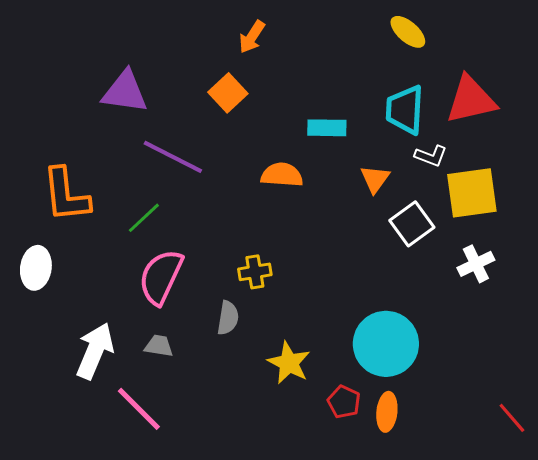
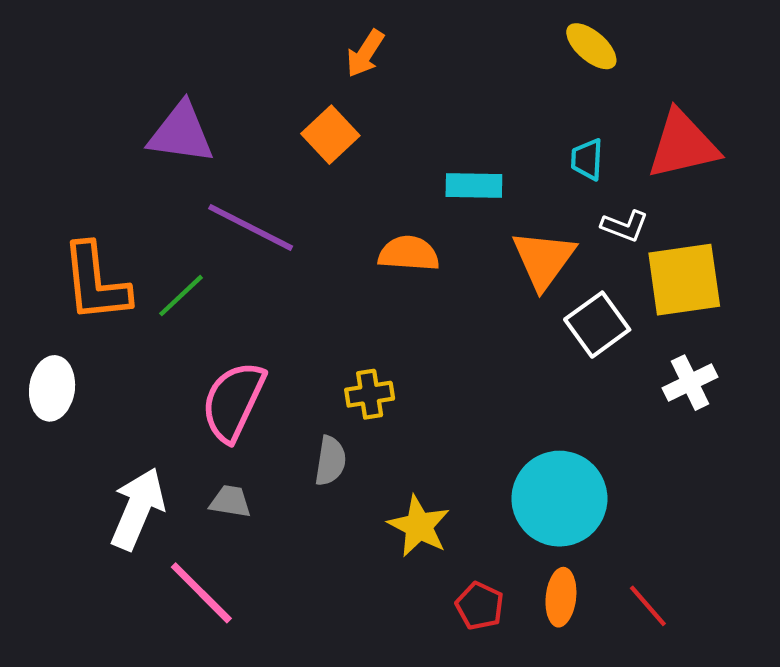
cyan trapezoid: (405, 110) -> (587, 159), size x0.6
orange triangle: (375, 179) -> (544, 259), size x1.5
green line: (144, 218) -> (181, 296), moved
red pentagon: (344, 402) -> (480, 606), moved
red line: (512, 418) -> (648, 606), moved

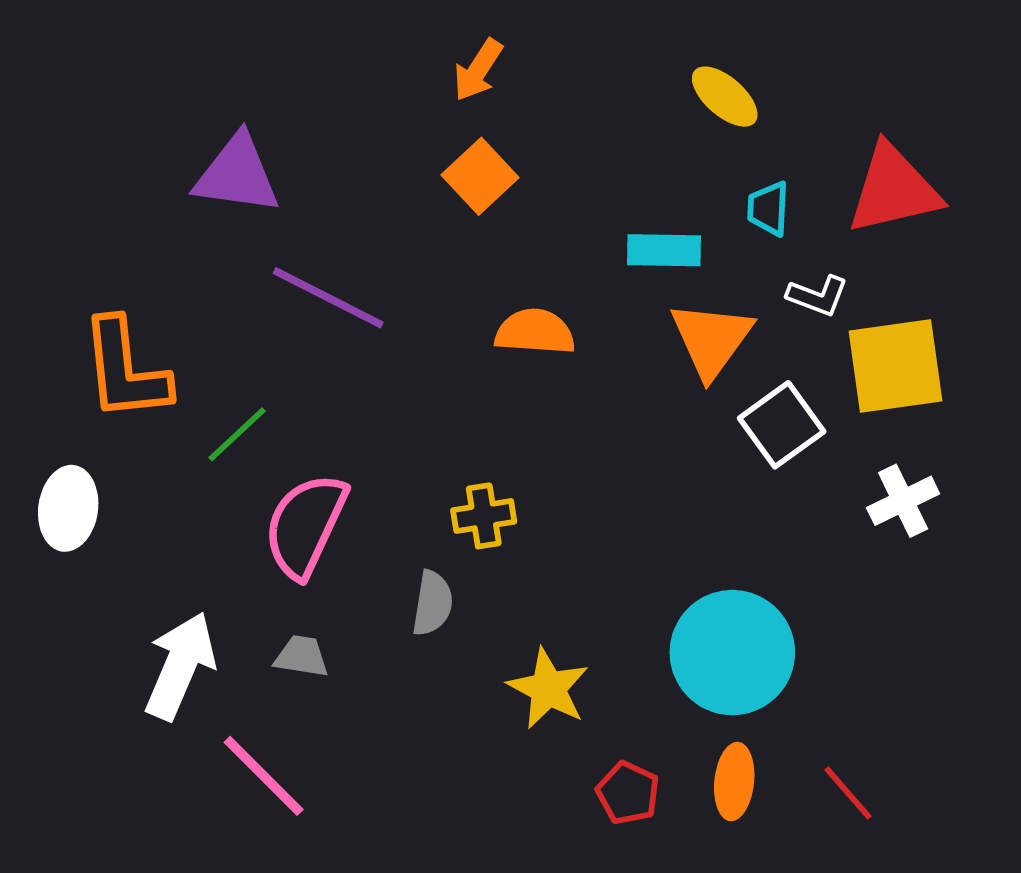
yellow ellipse: (591, 46) -> (725, 97), moved
orange square: (330, 135) -> (480, 176), moved
cyan rectangle: (474, 185) -> (664, 250), moved
green line: (181, 296) -> (237, 434), moved

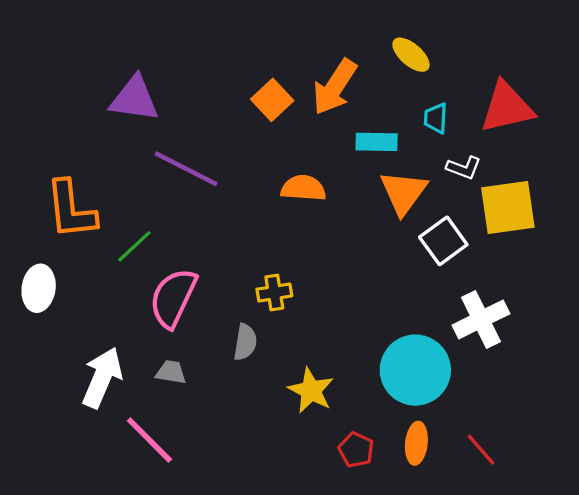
orange arrow: (478, 70) -> (335, 87), moved, size x1.6
white cross: (903, 501) -> (481, 319), moved, size x1.4

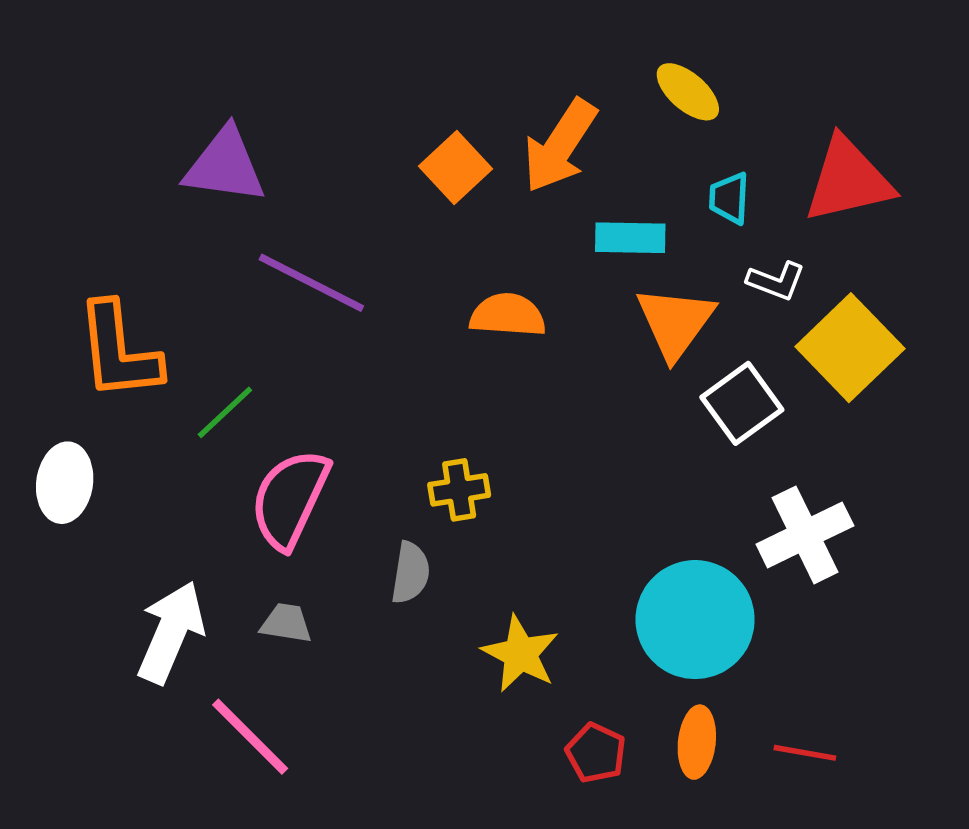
yellow square: (508, 208) -> (850, 348), turned -36
red line: (481, 450) -> (805, 753), turned -39

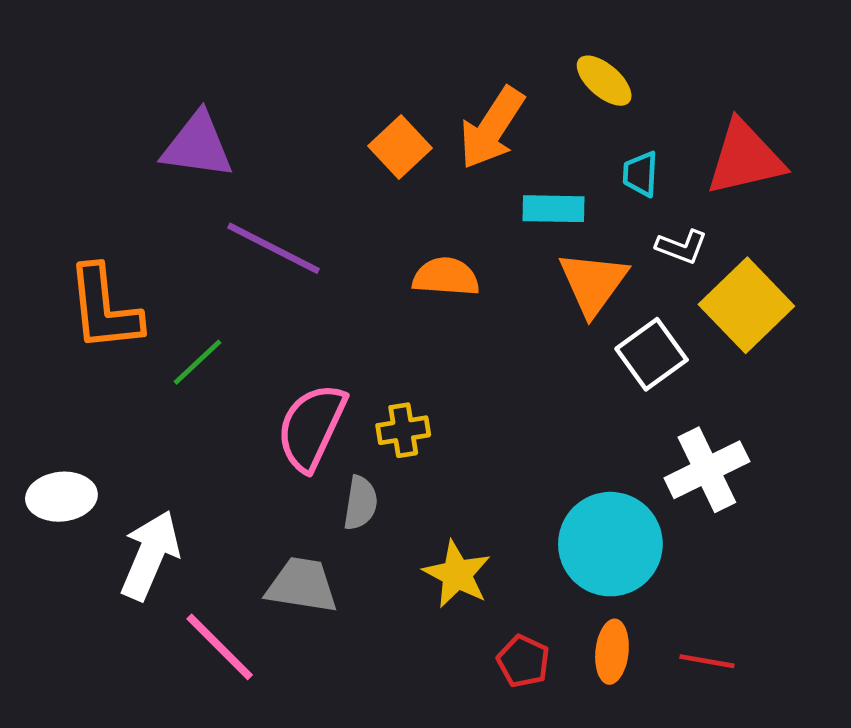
white ellipse: (65, 483) -> (61, 497), moved, turned 76
pink semicircle: (290, 499) -> (311, 427), moved
gray trapezoid: (286, 623) -> (302, 585), moved, size x1.6

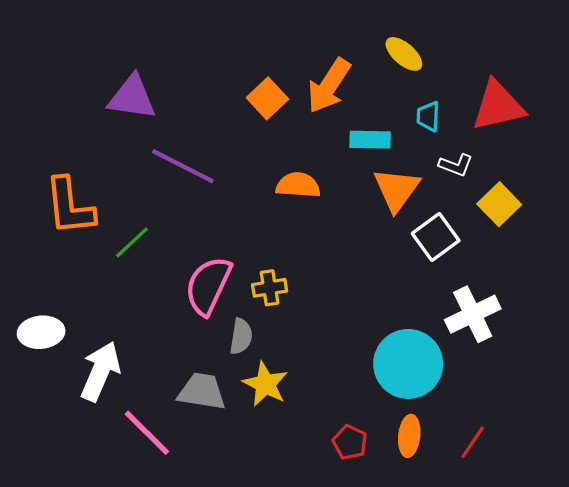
yellow square: (746, 305) -> (499, 204), size x0.7
yellow star: (457, 574) -> (265, 384), moved
red line: (707, 661) -> (473, 442), turned -66

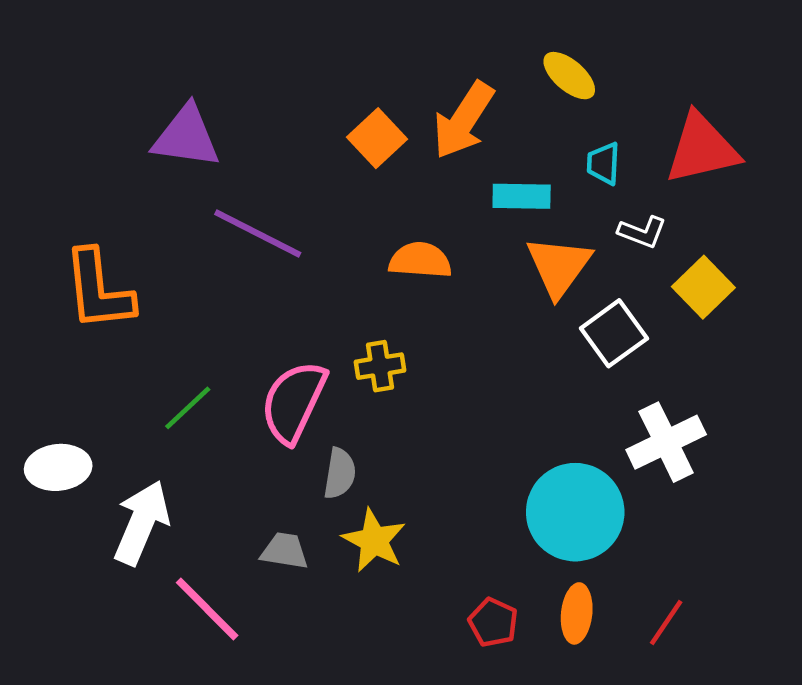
green line: (132, 242) -> (188, 408), moved
yellow cross: (270, 288) -> (380, 366), moved
gray trapezoid: (202, 391) -> (285, 551), size x0.7

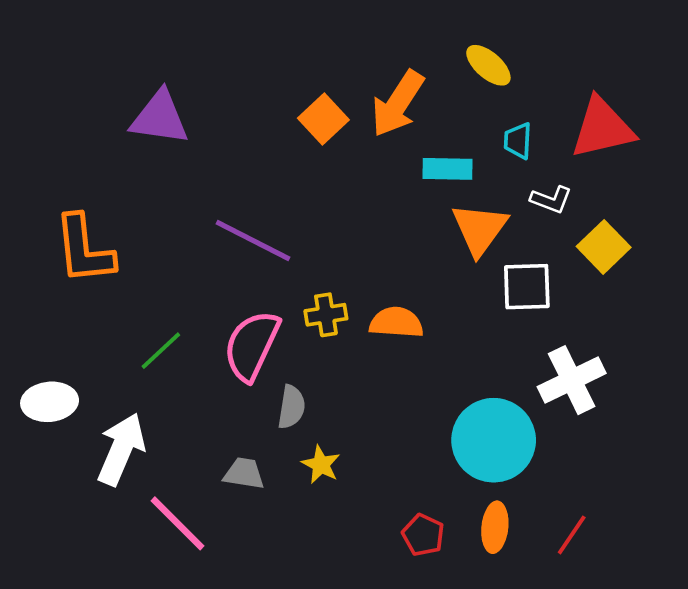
purple line: (258, 233) -> (253, 241), moved
orange semicircle: (420, 260) -> (396, 322), moved
white square: (614, 333) -> (527, 287), turned 34
yellow star: (374, 540) -> (321, 465), size x0.7

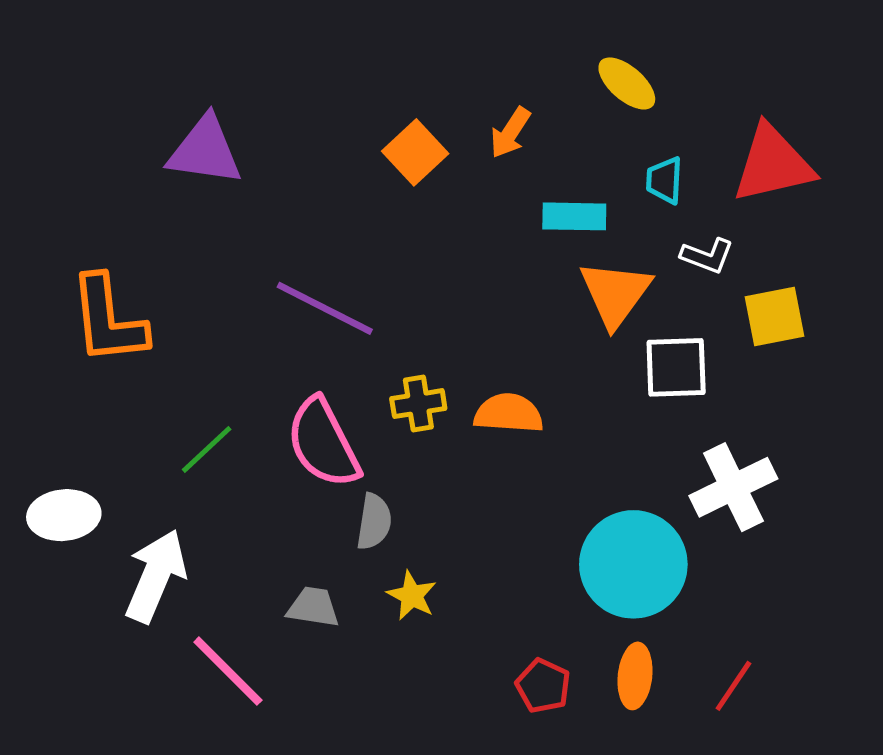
orange arrow: (398, 104) -> (510, 133), size x0.6
yellow square: (604, 247) -> (775, 317), turned 33
pink semicircle: (252, 345) -> (323, 443), turned -52

